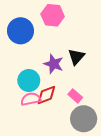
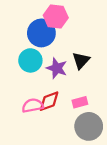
blue circle: (20, 31) -> (41, 33), moved
cyan circle: (29, 80) -> (30, 60), moved
pink rectangle: (75, 96) -> (80, 102), turned -56

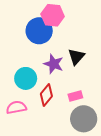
cyan circle: (30, 60) -> (26, 78), moved
red diamond: (49, 101) -> (46, 95), turned -30
pink semicircle: (33, 106) -> (16, 107), moved

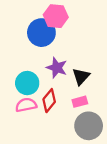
black triangle: (76, 57) -> (81, 76), moved
pink semicircle: (16, 107) -> (26, 105), moved

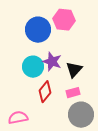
pink hexagon: (56, 16) -> (64, 20), moved
cyan circle: (27, 83) -> (33, 67), moved
pink semicircle: (26, 105) -> (18, 118), moved

